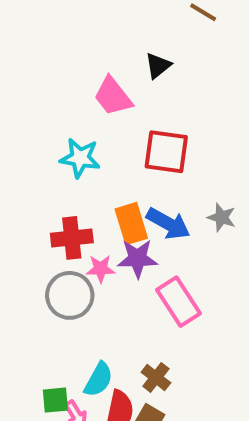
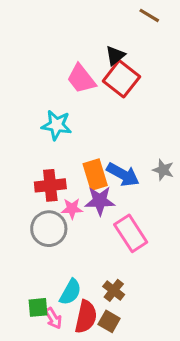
red square: (166, 152) -> (121, 79), moved, turned 30

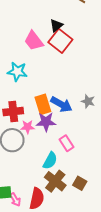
pink rectangle: (131, 233) -> (66, 143), size x0.7
brown cross: (114, 290) -> (55, 181), size x1.5
cyan semicircle: (70, 292) -> (50, 161), moved
brown square: (109, 321) -> (80, 183), moved

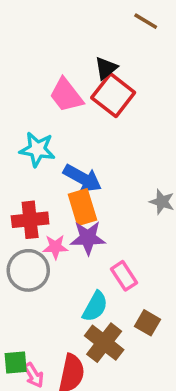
blue arrow: (61, 104) -> (82, 178), moved
brown square: (80, 183) -> (147, 323), moved

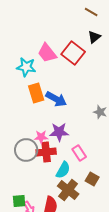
black triangle: (106, 68) -> (94, 37), moved
cyan star: (37, 149) -> (26, 67), moved
orange rectangle: (82, 207) -> (36, 93), moved
red cross: (30, 220) -> (46, 152), moved

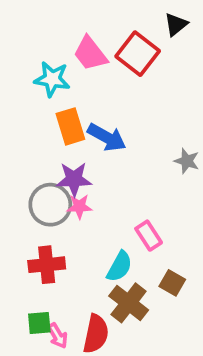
purple star: (59, 132) -> (74, 179), moved
gray circle: (26, 150) -> (50, 205), moved
red cross: (46, 152) -> (47, 265), moved

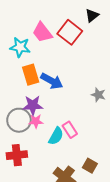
pink rectangle: (149, 236) -> (70, 130), moved
cyan semicircle: (119, 267) -> (56, 136), moved

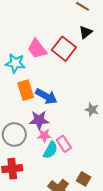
purple star: (33, 105) -> (39, 120), moved
pink star: (36, 121) -> (44, 136), moved

